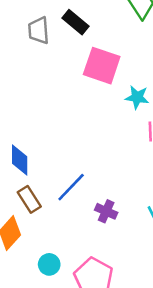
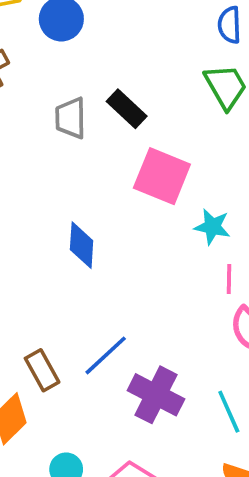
blue diamond: (20, 160) -> (82, 245), moved
purple cross: (106, 211) -> (156, 395), size x1.6

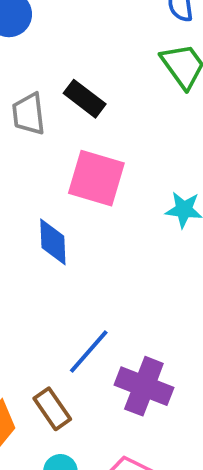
pink square: (162, 176) -> (96, 178), moved
brown rectangle: (42, 370) -> (52, 409), moved

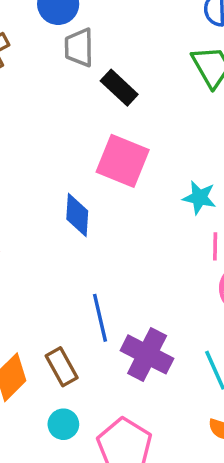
gray trapezoid: (29, 114) -> (79, 48), moved
blue line: (89, 351) -> (100, 318), turned -60

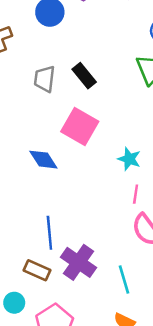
gray trapezoid: (79, 48) -> (44, 79), moved
blue diamond: (77, 215) -> (43, 160), turned -44
brown rectangle: (62, 367) -> (37, 270), moved, turned -45

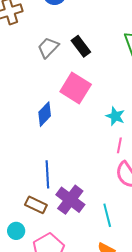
gray trapezoid: (44, 79) -> (48, 48), turned 35
blue diamond: (43, 160) -> (45, 114), turned 75

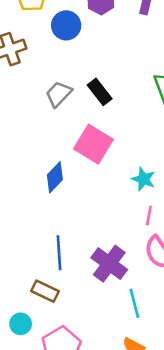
purple cross: (70, 200) -> (109, 264), moved

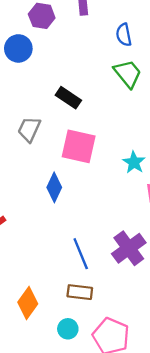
gray trapezoid: (59, 94) -> (29, 129), moved
cyan star: (144, 179) -> (134, 162), turned 30
purple cross: (109, 264) -> (129, 248), turned 36

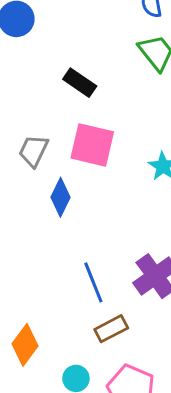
gray trapezoid: (29, 129) -> (34, 151), moved
brown rectangle: (80, 292) -> (111, 329), moved, turned -35

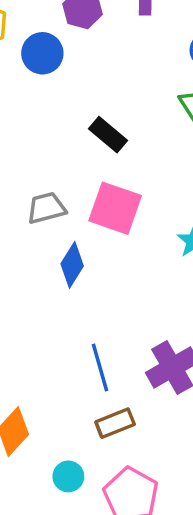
gray trapezoid: (34, 151) -> (46, 208), turned 44

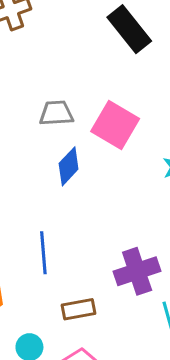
black rectangle: (108, 135) -> (129, 29), moved, size x1.4
blue line: (100, 367) -> (43, 253), moved

